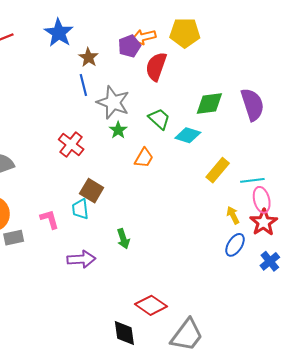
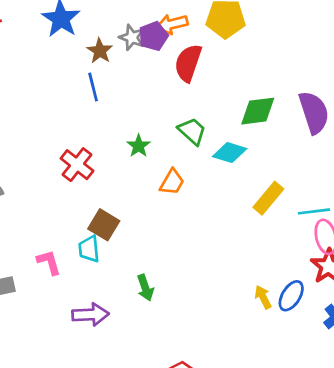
gray star: (113, 102) -> (132, 37), moved, size x0.6
yellow arrow: (233, 215) -> (263, 297), moved

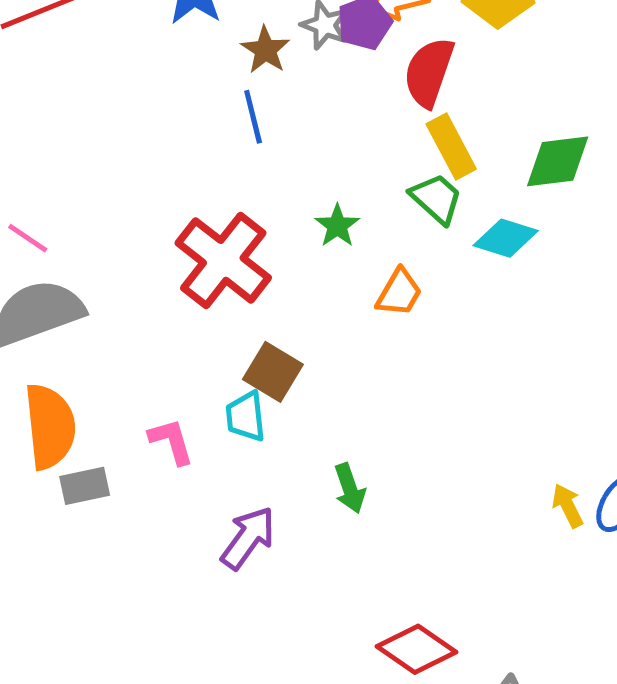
red cross: (77, 165) -> (223, 260), size x1.5
yellow rectangle: (268, 198) -> (451, 146), moved, turned -68
purple arrow: (90, 315) -> (248, 538), turned -51

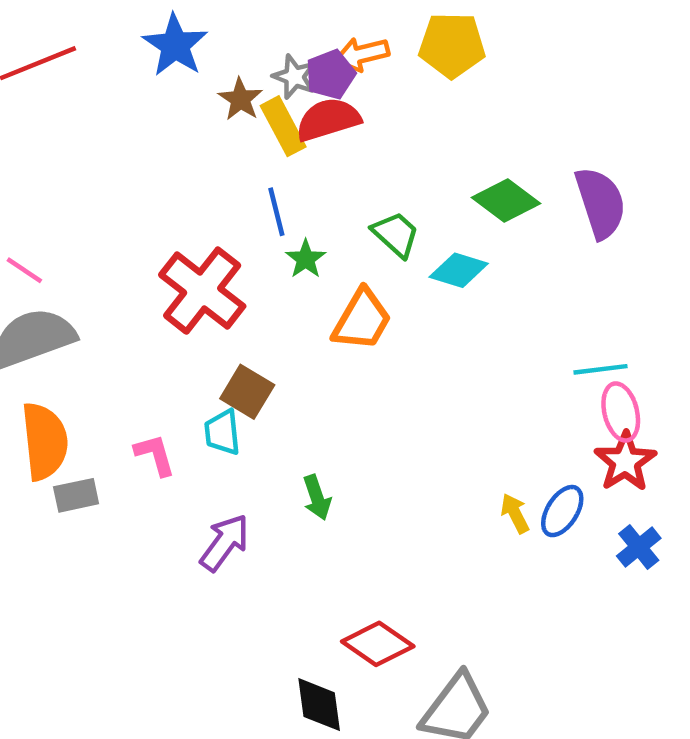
red semicircle: (429, 72) -> (328, 119), moved, turned 54
blue line: (253, 117) -> (276, 212), moved
yellow rectangle: (451, 146) -> (283, 126), moved
green diamond: (558, 161) -> (506, 200), turned 44
orange trapezoid: (399, 293) -> (362, 320), size x1.4

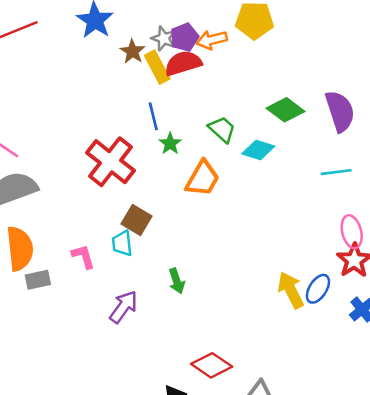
orange arrow: (362, 54) -> (212, 40), moved
cyan line: (600, 369) -> (336, 172), moved
yellow arrow: (515, 513) -> (291, 290), size x1.6

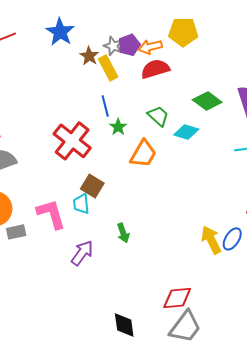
red semicircle: (183, 63) -> (155, 69), moved
pink L-shape: (83, 256) -> (51, 214), size x1.6
red diamond: (212, 365) -> (177, 298), moved, turned -40

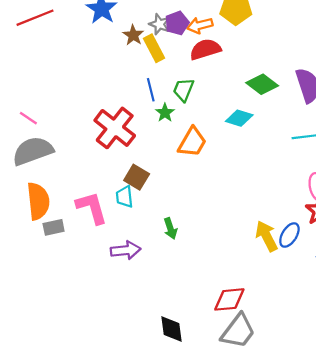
green trapezoid: (158, 116) -> (183, 90), moved, turned -110
purple arrow: (82, 253) -> (126, 250), turned 48

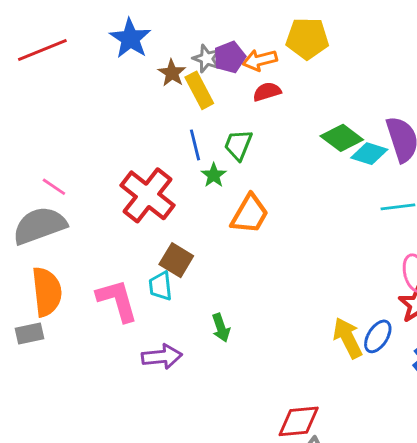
red semicircle: (205, 49) -> (267, 92), size x0.7
pink line: (28, 118) -> (54, 187), moved
cyan diamond: (239, 118) -> (369, 154), moved
gray rectangle: (54, 227) -> (29, 334), moved

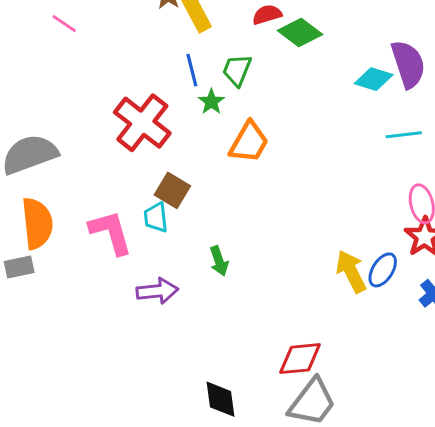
green diamond: (342, 138) -> (300, 33), moved
pink line: (54, 187) -> (64, 24), moved

